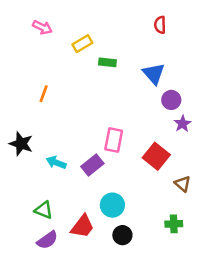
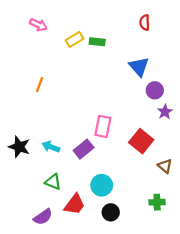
green rectangle: (107, 62) -> (97, 42), moved
black star: (21, 144) -> (19, 147), moved
green triangle: (44, 210) -> (53, 182), moved

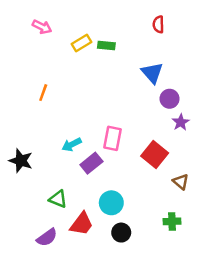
cyan arrow: (51, 147) -> (72, 145), moved, turned -48

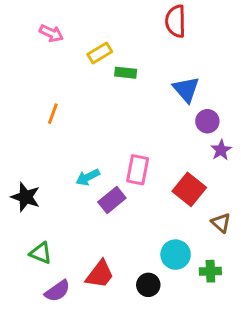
red semicircle: (158, 24) -> (176, 21), moved, size x1.5
green rectangle: (106, 45) -> (126, 73), moved
green triangle: (58, 199) -> (41, 253), moved
cyan circle: (111, 203) -> (176, 255), moved

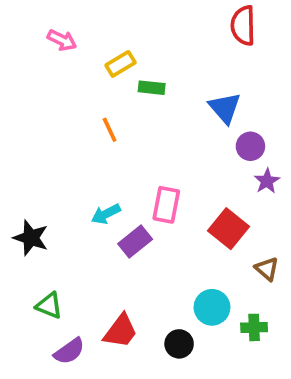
red semicircle: (176, 21) -> (243, 26), moved
orange line: (53, 114) -> (110, 130), moved, turned -45

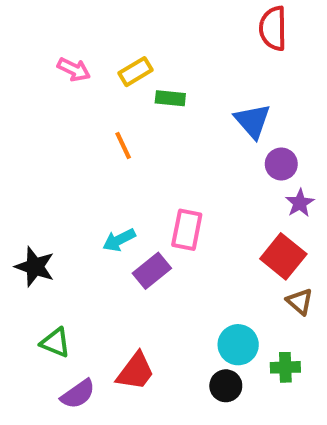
pink arrow: (62, 40) -> (74, 70), moved
red square: (228, 229) -> (283, 256), moved
black circle: (179, 344) -> (226, 386), moved

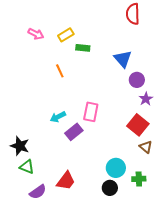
black star: (35, 267) -> (20, 146), moved

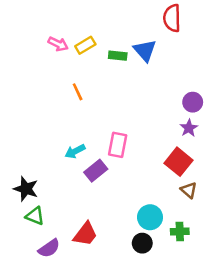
pink arrow: (36, 34) -> (58, 44), moved
green rectangle: (83, 48) -> (118, 56), moved
blue triangle: (123, 59) -> (145, 50), moved
purple circle: (137, 80) -> (193, 102), moved

